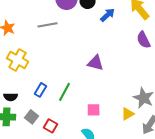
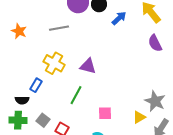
yellow cross: (18, 60) -> (54, 63), moved
purple triangle: (96, 63) -> (88, 66), moved
blue rectangle: (41, 90) -> (36, 85), moved

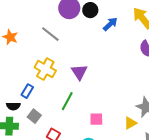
gray line: (59, 28) -> (50, 34), turned 48
purple triangle: (88, 66) -> (79, 72), turned 42
gray square: (43, 120) -> (34, 116), moved

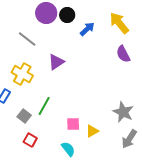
purple triangle: (79, 72) -> (56, 62), moved, turned 30
gray square: (34, 116) -> (24, 116), moved
yellow triangle: (130, 123) -> (92, 131), moved

